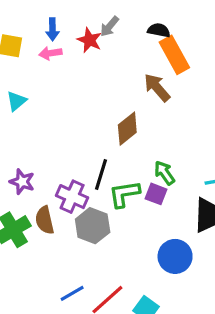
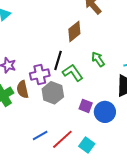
green L-shape: (124, 194) -> (73, 73), turned 65
purple square: (156, 194) -> (86, 106), moved
purple cross: (72, 197) -> (40, 74), turned -36

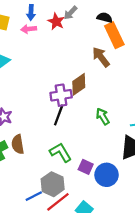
green L-shape: (73, 73) -> (61, 152), moved
purple cross: (40, 74) -> (61, 95), moved
gray hexagon: (53, 93) -> (53, 184), moved

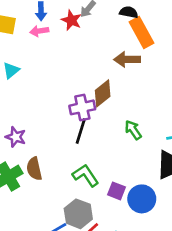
brown arrow: (101, 57) -> (127, 59), turned -50

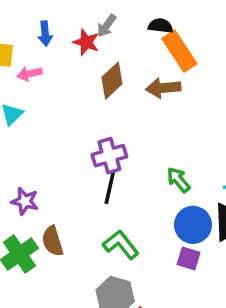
pink arrow: (39, 31) -> (29, 74), moved
brown diamond: (103, 93) -> (112, 81), moved
purple square: (117, 191) -> (189, 258), moved
blue circle: (142, 199) -> (193, 225), moved

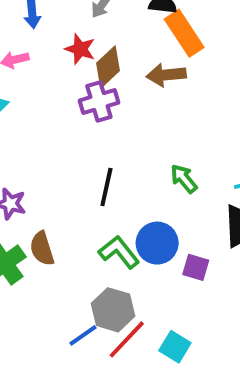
red star: (86, 42) -> (80, 49), moved
purple cross: (109, 156) -> (99, 102), moved
blue circle: (193, 225) -> (157, 243), moved

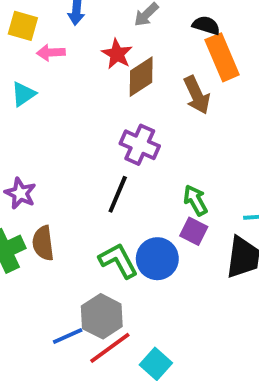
brown arrow: (166, 75) -> (197, 95), turned -120
purple cross: (99, 102) -> (140, 145), moved, turned 30
purple square: (196, 267) -> (194, 231), moved

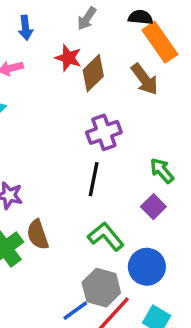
purple cross: (140, 145) -> (104, 132), turned -32
purple square: (194, 231) -> (153, 207), moved, turned 30
blue circle: (157, 259) -> (147, 267), moved

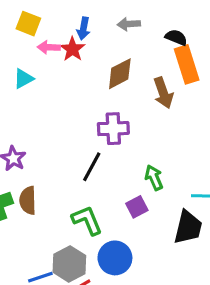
gray arrow: (87, 18) -> (129, 24), turned 35
blue arrow: (26, 28) -> (83, 28), moved
red star: (68, 58) -> (72, 49), moved

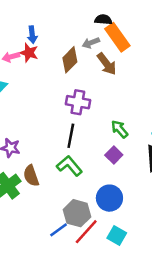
gray arrow: (129, 24) -> (91, 43), moved
purple cross: (113, 129) -> (78, 102), turned 30
green L-shape: (87, 220) -> (69, 166), moved

